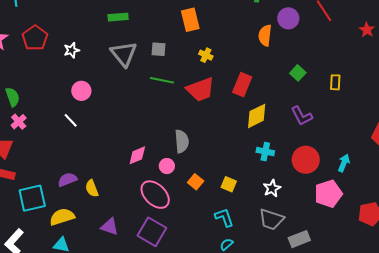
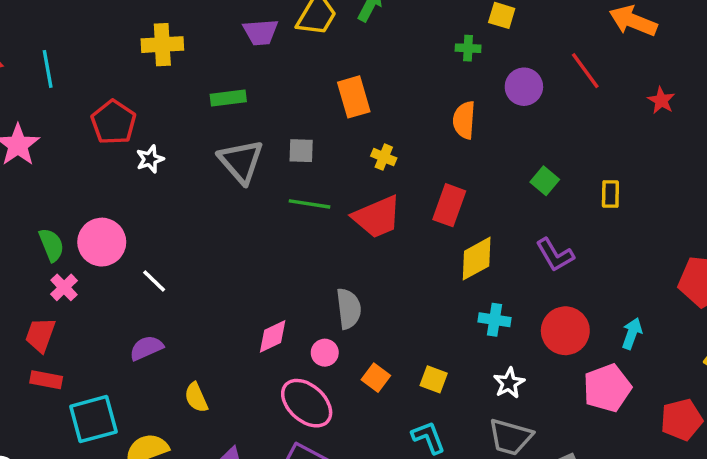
orange semicircle: (265, 35) -> (464, 120), moved
red pentagon: (35, 38) -> (114, 122), moved
pink circle: (81, 91) -> (102, 242), moved, size x1.4
purple semicircle: (67, 180) -> (146, 348), moved

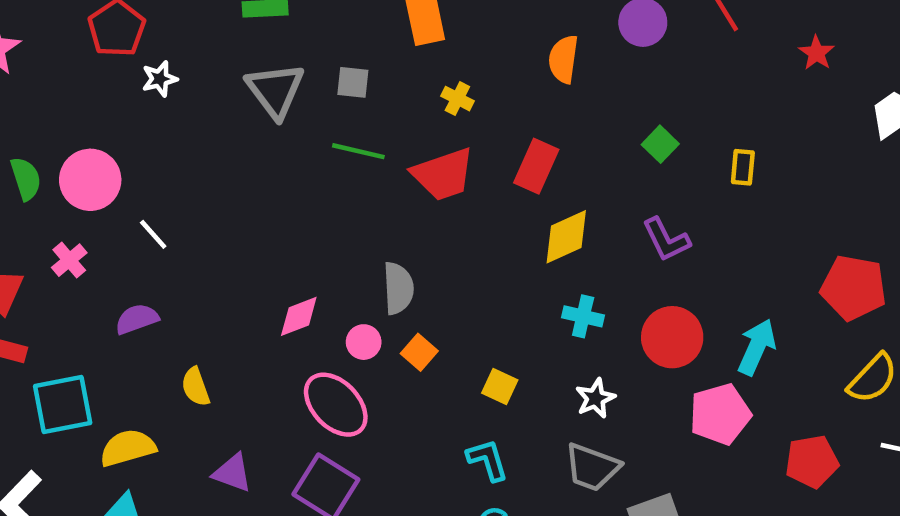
pink cross: (64, 287) -> (69, 260), moved
cyan arrow: (632, 333) -> (757, 347), size x1.4
orange square: (376, 378) -> (419, 352), moved

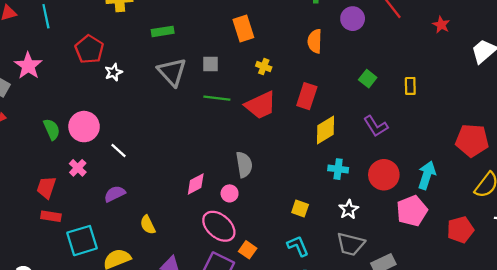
orange square: (419, 352) -> (248, 250), moved

